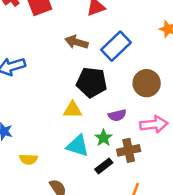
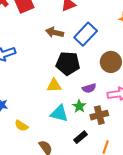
yellow semicircle: (28, 159) -> (21, 126), turned 32
black rectangle: (104, 166) -> (81, 137), moved

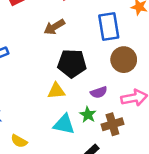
brown arrow: (55, 32) -> (54, 27), turned -42
blue rectangle: (86, 34) -> (109, 27), moved, turned -50

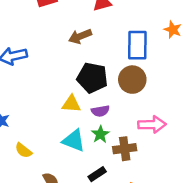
brown circle: (124, 60) -> (132, 80), moved
purple semicircle: (99, 92) -> (100, 111), moved

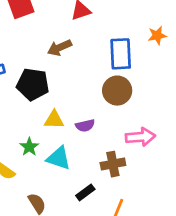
orange star: (173, 30) -> (157, 35), turned -30
black pentagon: (92, 78) -> (33, 84), moved
green star: (100, 134) -> (29, 147), moved

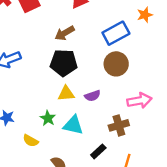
blue rectangle: (121, 54) -> (116, 33), turned 70
black pentagon: (33, 84) -> (64, 63), moved

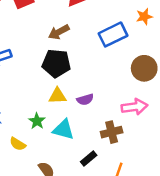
brown circle: (116, 64) -> (144, 68), moved

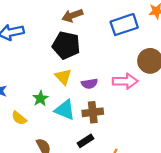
yellow triangle: (57, 96) -> (63, 77), turned 42
pink arrow: (134, 107) -> (125, 81), moved
brown cross: (112, 132) -> (93, 112), moved

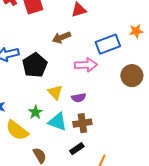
black pentagon: (66, 45) -> (35, 65), moved, turned 30
pink arrow: (125, 81) -> (86, 65), moved
yellow semicircle: (19, 118) -> (17, 130), size x1.6

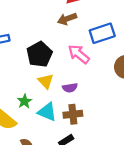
brown arrow: (61, 38) -> (67, 19), moved
black pentagon: (35, 65) -> (39, 54), moved
pink arrow: (86, 65) -> (79, 54), turned -140

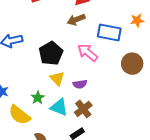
blue rectangle: (102, 33) -> (109, 33), turned 30
brown cross: (73, 114) -> (83, 109), turned -30

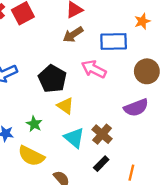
purple semicircle: (80, 84) -> (136, 108), moved, size x1.5
green star: (38, 98) -> (34, 124), moved
cyan triangle: (59, 107) -> (74, 138), turned 30

